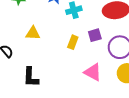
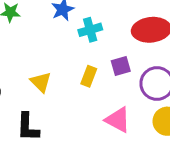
yellow triangle: (33, 33) -> (41, 82), moved, turned 42

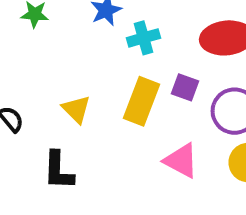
purple square: (121, 66) -> (185, 87), turned 36
yellow rectangle: (89, 76) -> (142, 101), size x1.6

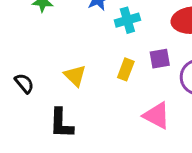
purple square: (185, 87) -> (160, 59), turned -30
yellow rectangle: (142, 101) -> (126, 69), size x0.6

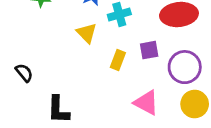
yellow triangle: (75, 76) -> (87, 33), moved

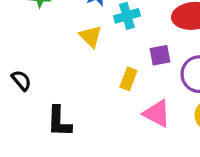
yellow rectangle: (118, 60) -> (128, 79), moved

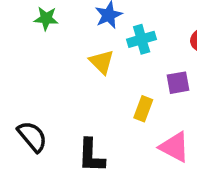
black semicircle: (21, 80) -> (32, 136), moved, size x1.4
black L-shape: (59, 121) -> (91, 156), moved

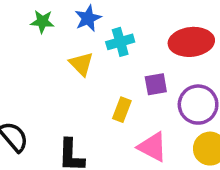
green star: (46, 18) -> (42, 22), moved

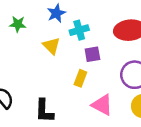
green star: (42, 22) -> (18, 24), moved
purple square: (156, 84) -> (92, 54), moved

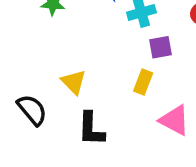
yellow triangle: (51, 46) -> (74, 82), moved

